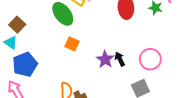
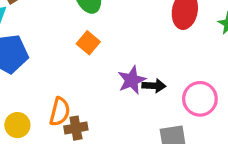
black arrow: (120, 59) -> (154, 86), turned 104

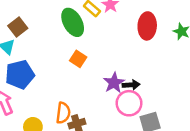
pink circle: (200, 99) -> (129, 103), moved

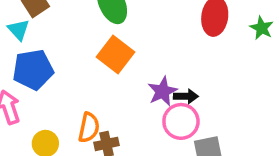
orange square: (78, 59) -> (116, 54), size x1.5

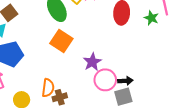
black arrow: (186, 96) -> (125, 81), moved

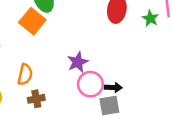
orange square: (61, 41) -> (32, 21), moved
orange semicircle: (48, 88) -> (25, 74), moved

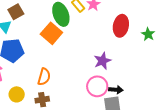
purple star: (78, 62) -> (102, 61), moved
brown cross: (36, 99) -> (42, 100), moved

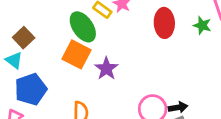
purple star: (102, 61) -> (106, 69), moved

